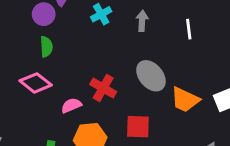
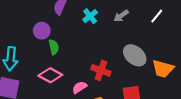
purple circle: (44, 14) -> (42, 31), moved
gray arrow: (142, 21) -> (121, 16), turned -120
white line: (189, 29) -> (157, 16), turned 56

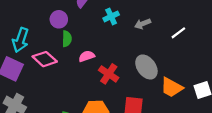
pink diamond: (50, 75) -> (45, 59), moved
pink semicircle: (80, 87) -> (87, 56), moved

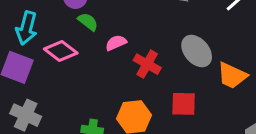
green semicircle: (67, 39) -> (88, 22), turned -49

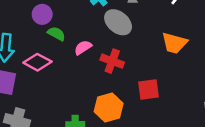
gray ellipse: (197, 51) -> (118, 22), moved
orange trapezoid: (232, 76) -> (174, 43), moved

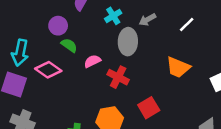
gray ellipse: (118, 22) -> (128, 42), turned 45
red square: (149, 90) -> (149, 108), turned -30

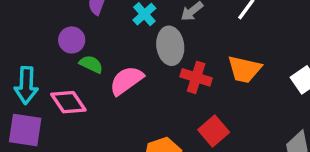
pink semicircle: (92, 61) -> (126, 80), size x1.5
pink diamond: (48, 70) -> (68, 102), turned 30
red cross: (118, 77) -> (196, 77), moved

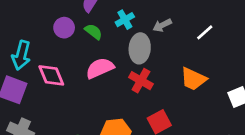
green semicircle: (91, 64) -> (93, 32), moved
red cross: (196, 77) -> (141, 81), moved

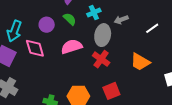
purple circle: (64, 28) -> (47, 25), moved

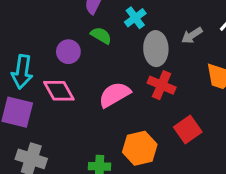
gray arrow: (121, 20) -> (192, 35), moved
pink semicircle: (72, 47) -> (114, 95), moved

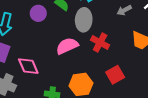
gray ellipse: (156, 49) -> (84, 20), moved
pink diamond: (59, 91) -> (28, 66), moved

